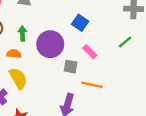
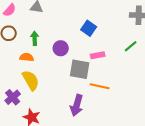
purple circle: (50, 44) -> (61, 48), size x0.6
pink rectangle: (90, 52) -> (98, 55), turned -56
gray square: (71, 67) -> (80, 69), size x1.5

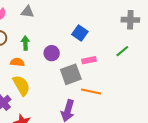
gray square: (80, 69) -> (71, 74), turned -30

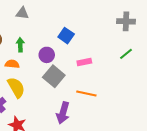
blue square: (80, 33) -> (66, 36), moved
green line: (122, 51) -> (126, 54), moved
gray square: (71, 74) -> (54, 76), moved, turned -30

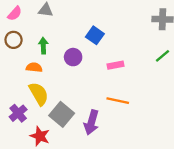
gray square: (54, 76) -> (62, 114), moved

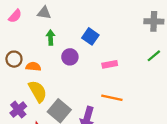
brown circle: (14, 40) -> (14, 59), moved
green arrow: (43, 46) -> (51, 38), moved

